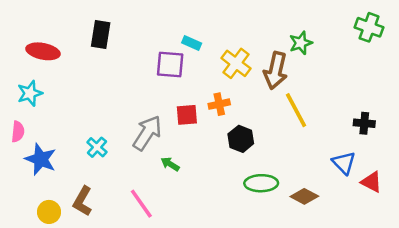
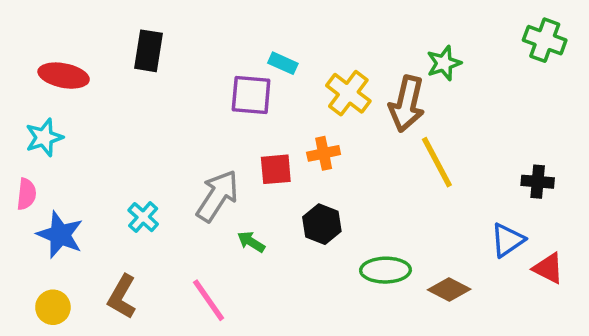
black hexagon: (241, 139) -> (322, 224), moved
blue triangle: (344, 163) -> (508, 240), turned 40
yellow circle: (49, 212) -> (53, 307), moved

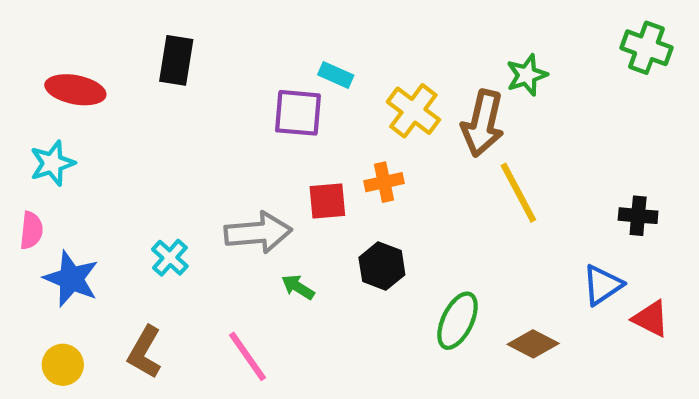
gray arrow: (217, 196) -> (258, 233), turned 52
green ellipse: (386, 270) -> (458, 321), turned -63

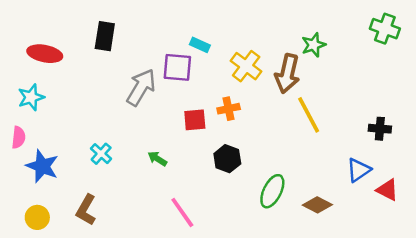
gray arrow: (258, 233) -> (141, 87), moved, turned -54
green arrow: (298, 287) -> (157, 159), moved
pink line: (248, 356) -> (182, 212), moved

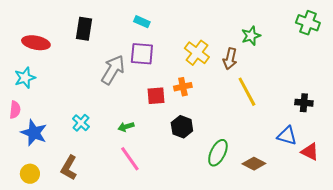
cyan rectangle: (200, 45) -> (142, 22), moved
brown arrow: (287, 74) -> (230, 59), size x0.7
green arrow: (157, 159) -> (126, 127), turned -49
blue triangle: (359, 170) -> (287, 136), turned 50
pink line: (182, 212) -> (130, 159), moved

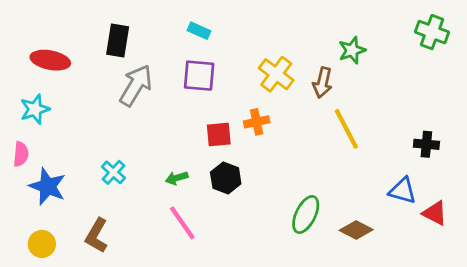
gray arrow: (113, 70) -> (136, 85), moved
black hexagon: (182, 127) -> (226, 178), moved

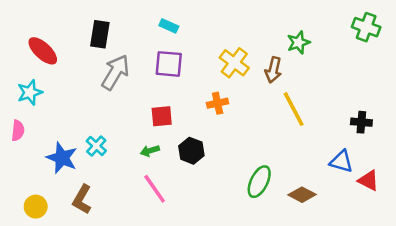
red ellipse: (50, 60) -> (43, 51), turned 32
red square: (219, 135) -> (162, 116), moved
blue star: (47, 186) -> (62, 158), moved

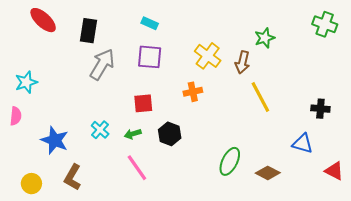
red ellipse: (43, 51) -> (43, 20), moved
cyan cross: (96, 146) -> (100, 130), moved
red triangle: (369, 180) -> (334, 171), moved

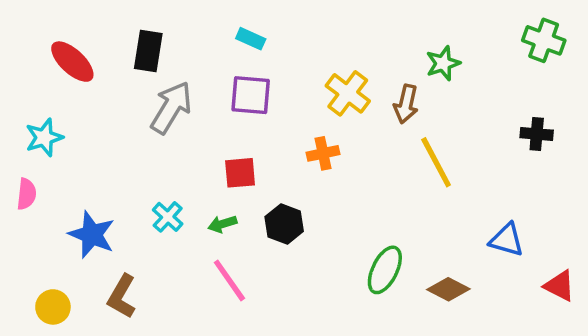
red ellipse: (43, 20) -> (72, 62), moved
black cross: (320, 109) -> (537, 134), moved

